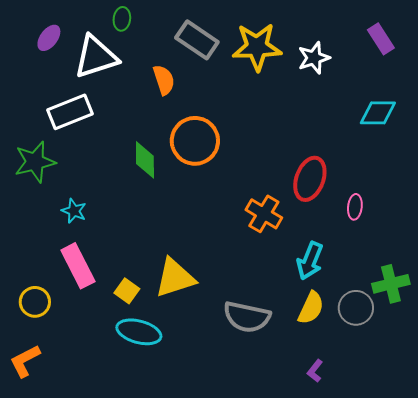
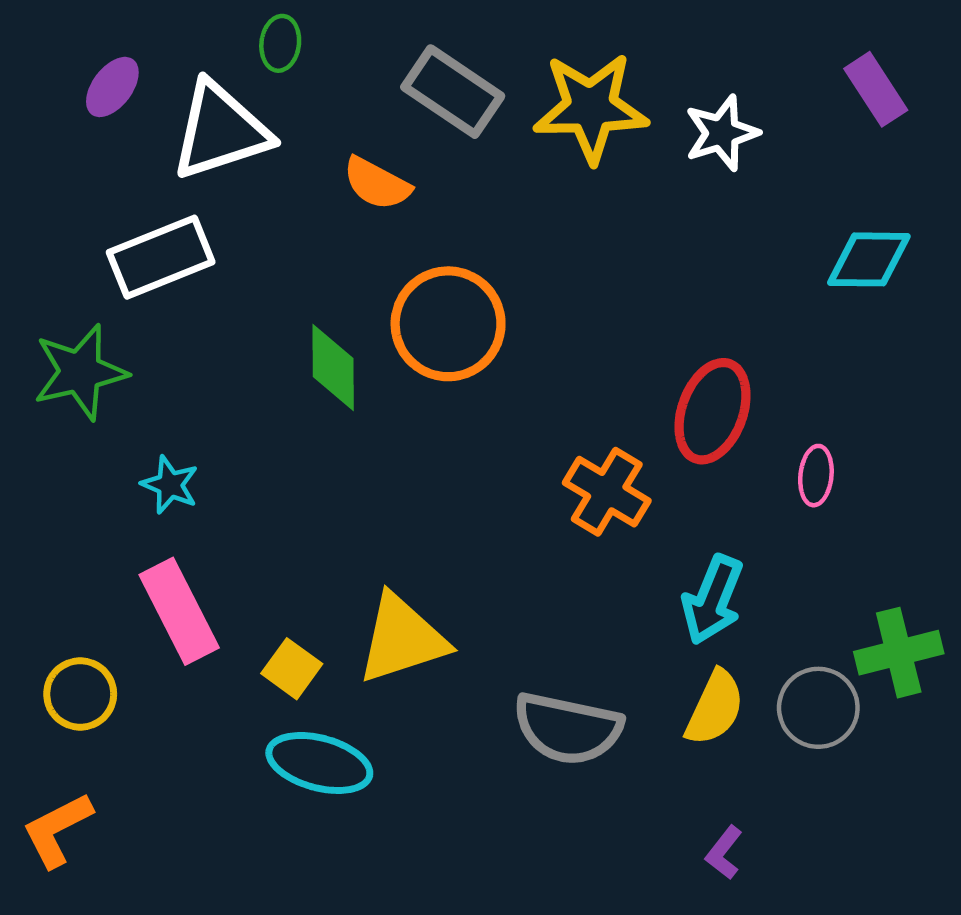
orange semicircle: (164, 80) -> (377, 184), turned 136

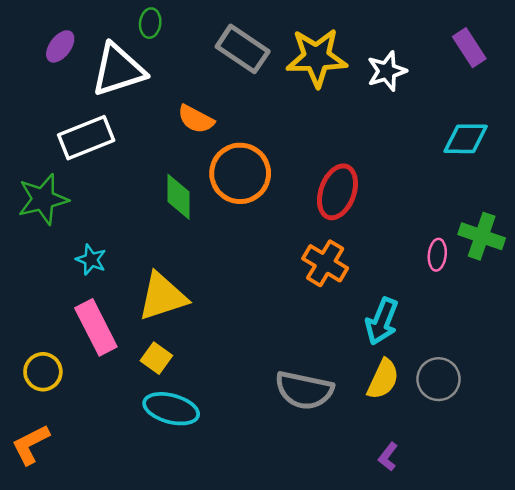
orange semicircle: (377, 184) -> (196, 119), moved
red ellipse: (712, 411) -> (337, 192), moved
yellow triangle: (402, 639) -> (162, 297), moved
green cross: (899, 653) -> (482, 236), moved, turned 33

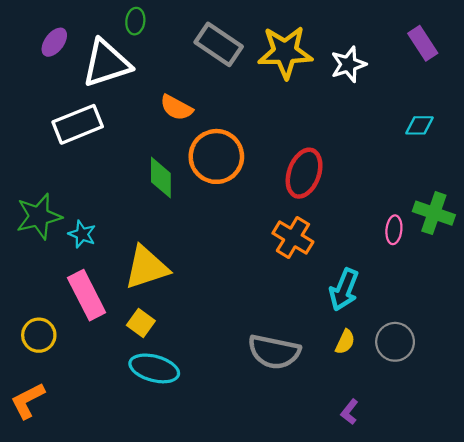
cyan diamond: (466, 139) -> (419, 125), size x0.7
green star: (43, 199) -> (39, 216), moved
yellow semicircle: (383, 379) -> (345, 342), size x0.7

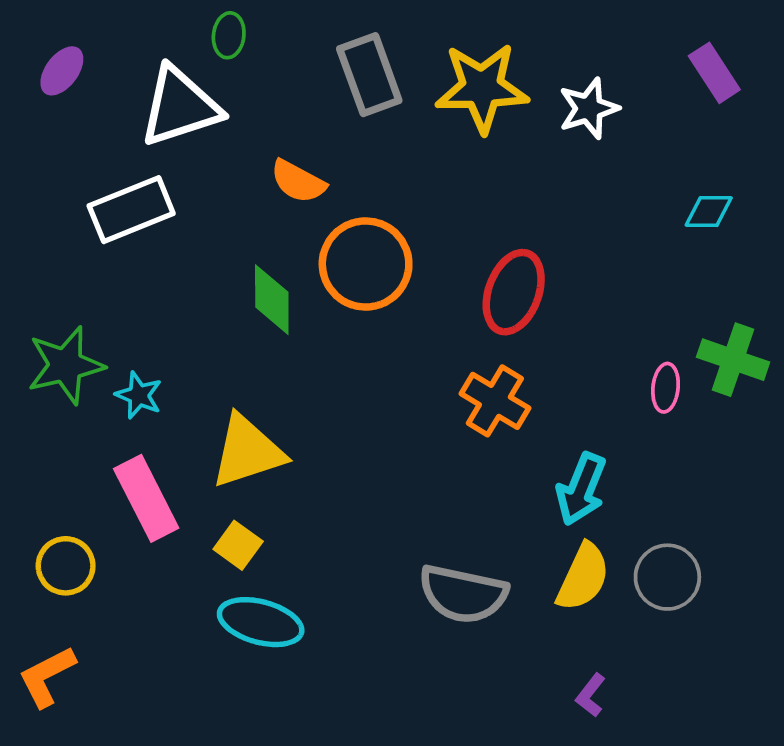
purple ellipse: (54, 42) -> (62, 71), moved
gray rectangle: (219, 44) -> (369, 75), turned 36
yellow semicircle: (345, 342) -> (583, 577), size x1.6

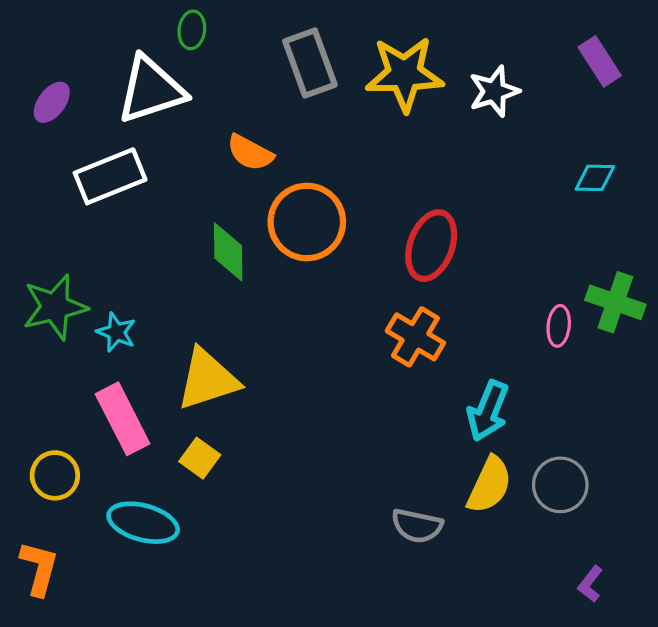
purple ellipse: (62, 71) -> (52, 102), moved
gray semicircle: (463, 594) -> (417, 526), moved, size x0.7
cyan ellipse: (261, 622) -> (143, 523), moved
orange L-shape: (47, 676) -> (39, 568), turned 132
purple L-shape: (591, 695) -> (590, 584), moved

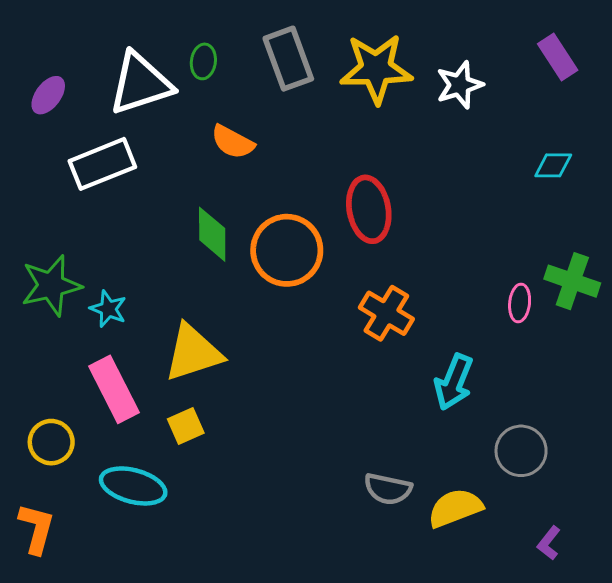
green ellipse: (192, 30) -> (203, 61), moved
orange circle: (307, 222) -> (287, 250), moved
red ellipse: (431, 246) -> (369, 209), moved, turned -30
yellow square: (200, 458) -> (186, 426), turned 30
yellow semicircle: (489, 485) -> (455, 508), moved, turned -136

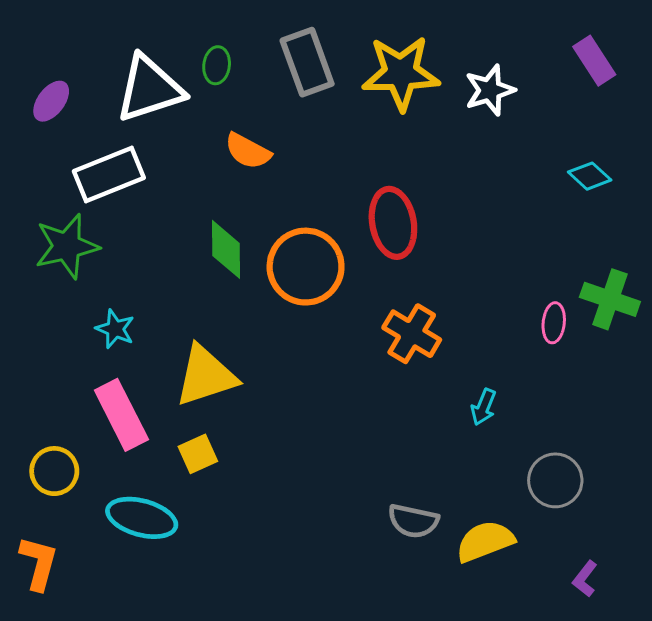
cyan diamond: (553, 165) -> (590, 176), turned 42
green star: (51, 285) -> (67, 246), moved
cyan arrow: (454, 382) -> (483, 407), size x0.6

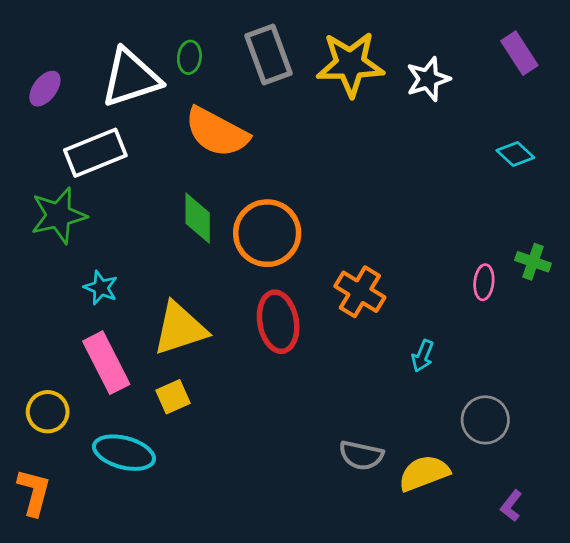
orange semicircle: (248, 151) -> (217, 132), size x1.6
red ellipse: (393, 223) -> (278, 322), moved
green cross: (610, 299) -> (533, 262), size x0.7

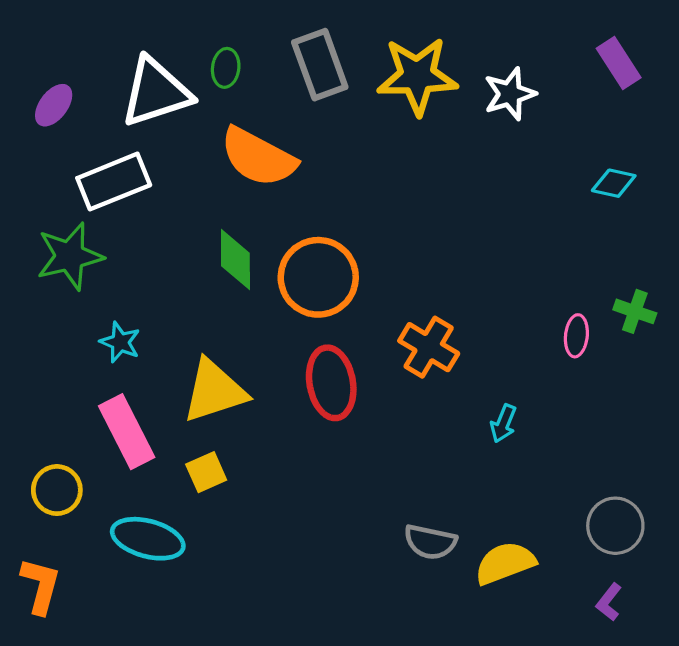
cyan diamond: (515, 154) -> (614, 183), turned -30
gray circle: (485, 420) -> (615, 526), moved

